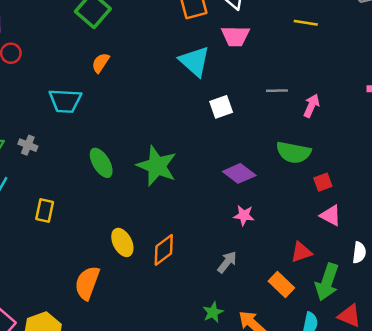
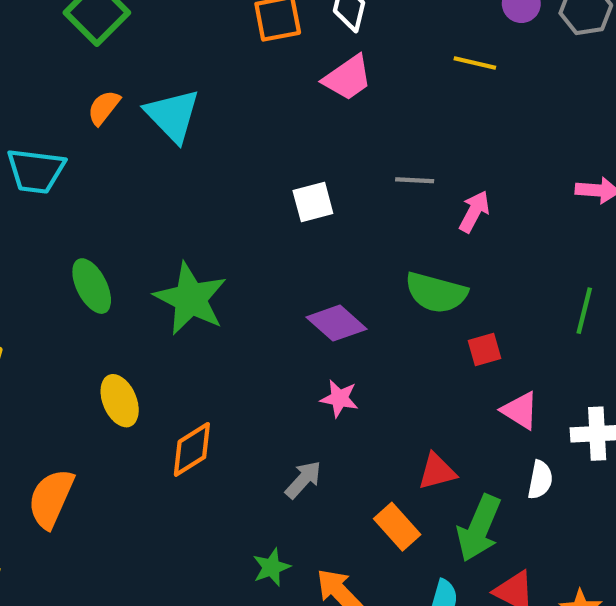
pink trapezoid: (235, 36) -> (348, 78), turned -40
cyan triangle: (195, 61) -> (172, 115), moved
pink triangle: (331, 215) -> (520, 411), moved
yellow ellipse: (122, 242) -> (120, 401), moved

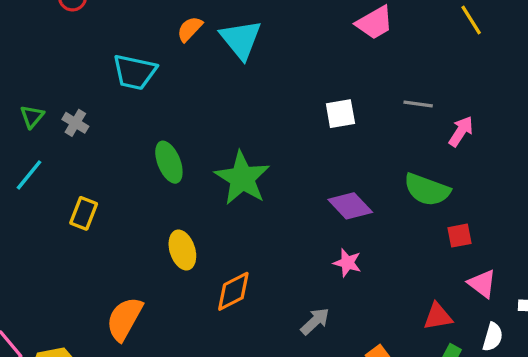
yellow line: (475, 63) -> (471, 20), turned 40
red triangle: (437, 471) -> (438, 316), moved

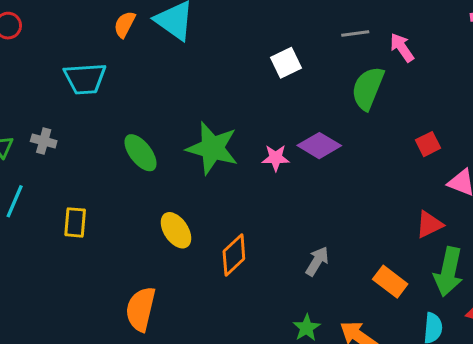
pink arrow: (461, 131) -> (402, 48), turned -52
green semicircle: (427, 190) -> (368, 88), moved, turned 108
pink star: (347, 263) -> (276, 158), moved

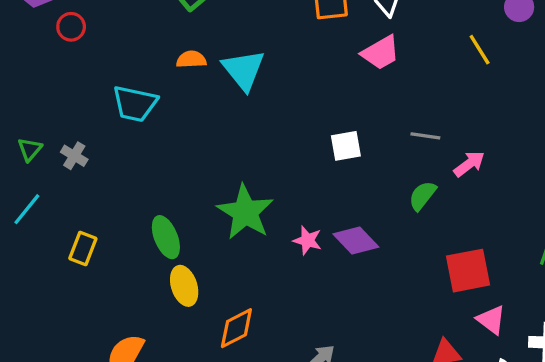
orange semicircle: (125, 24) -> (191, 59), turned 44
pink arrow: (402, 48) -> (469, 164), turned 72
green semicircle: (368, 88) -> (422, 196), size x0.7
red square: (428, 144) -> (468, 271), size x1.8
green ellipse: (140, 153) -> (166, 237), moved

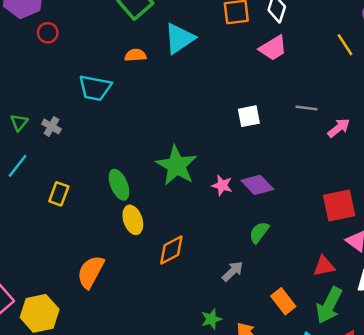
cyan triangle: (244, 70) -> (179, 38), moved, turned 36
green semicircle: (422, 196) -> (259, 232), moved

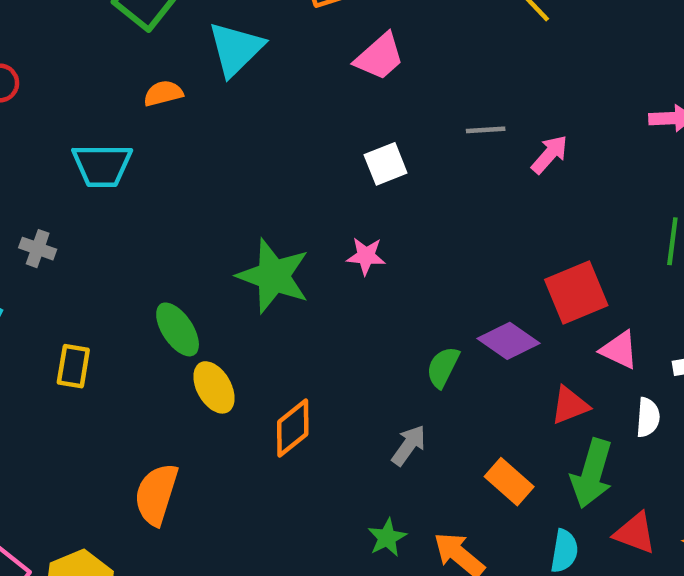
pink trapezoid: (273, 48) -> (379, 57), moved
pink star: (222, 185) -> (366, 256), moved
purple diamond: (257, 185) -> (508, 341), moved

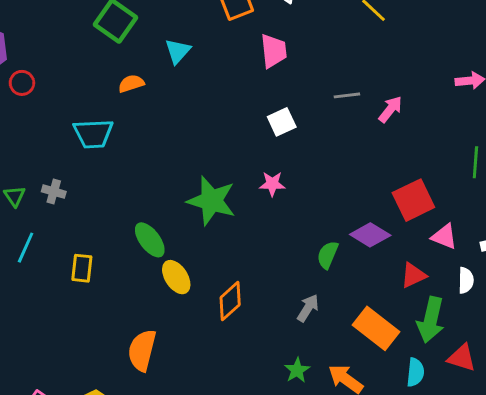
cyan triangle: (236, 49) -> (178, 51), size x0.7
pink trapezoid: (379, 57) -> (274, 51), turned -51
orange rectangle: (509, 482) -> (376, 328), size x1.4

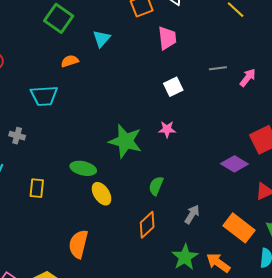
green ellipse: (150, 240) -> (83, 168), turned -40
green semicircle: (328, 255) -> (156, 186), moved
orange diamond: (230, 301) -> (147, 225), moved
green star: (297, 370) -> (185, 257), size x1.5

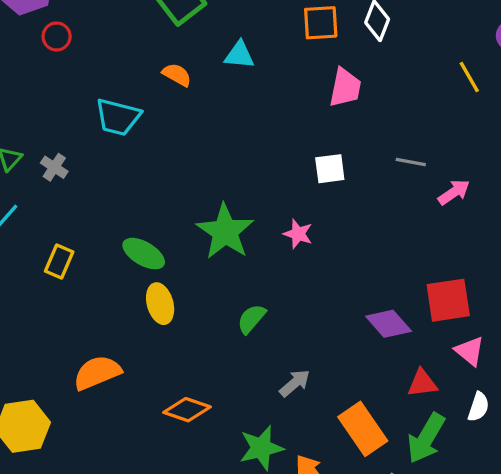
cyan triangle: (102, 39) -> (239, 55), turned 36
orange semicircle: (70, 61) -> (177, 75), turned 30
orange diamond: (147, 225) -> (187, 410), moved, turned 44
orange semicircle: (78, 244) -> (97, 373), turned 36

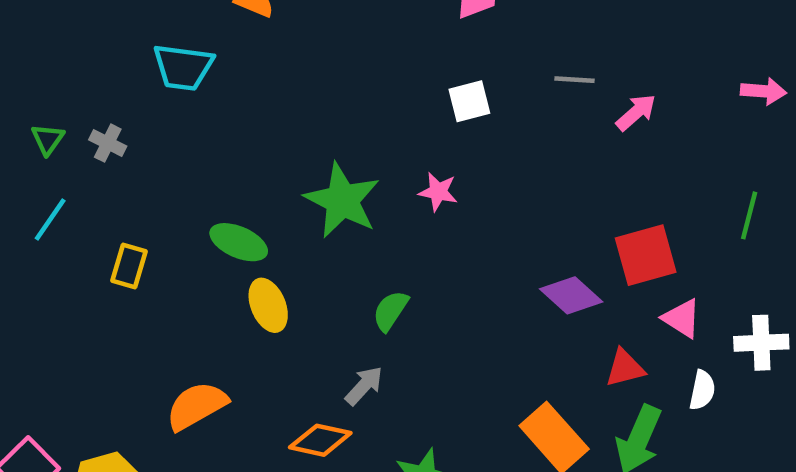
gray arrow: (295, 383) -> (364, 386), moved

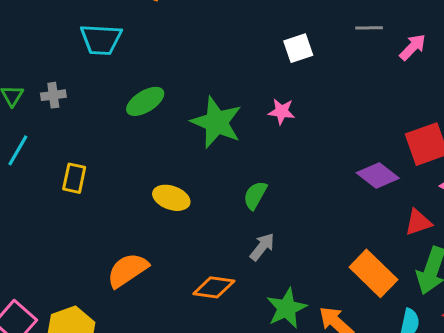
gray cross: (108, 143) -> (53, 95), turned -30
green ellipse: (239, 242) -> (145, 101), moved, turned -51
yellow ellipse: (268, 305) -> (171, 198), turned -44
gray arrow: (364, 386) -> (262, 247), moved

